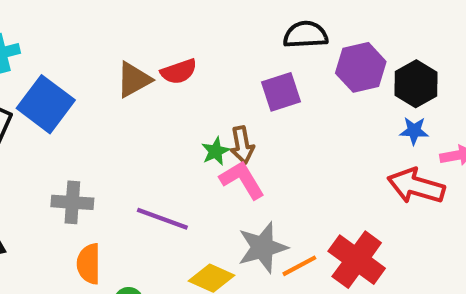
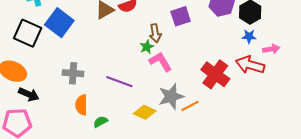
brown arrow: (242, 145) -> (155, 33), moved
red cross: (357, 260) -> (215, 74), moved

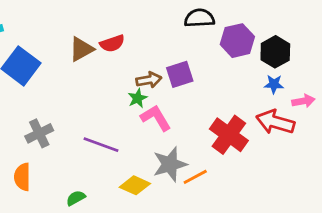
purple square: (181, 16) -> (180, 74), moved
brown arrow: (155, 33) -> (149, 80), turned -90
gray cross: (73, 73) -> (39, 133), turned -30
orange semicircle: (81, 105) -> (22, 177), moved

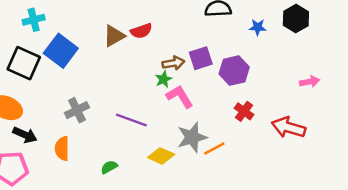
purple hexagon: (237, 41) -> (234, 71), moved
black hexagon: (275, 52) -> (296, 19), moved
blue star: (274, 84) -> (258, 27), moved
red arrow: (275, 122) -> (289, 127), moved
red cross: (229, 135) -> (244, 111), size x0.6

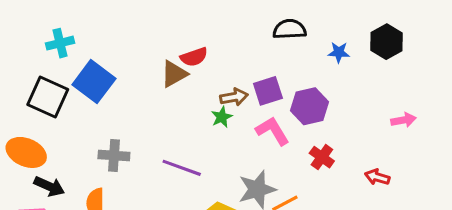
brown triangle: (114, 36) -> (174, 74), moved
pink L-shape: (180, 97) -> (273, 131), moved
gray cross: (77, 110) -> (114, 156), turned 30
red arrow: (289, 127) -> (377, 177), size x0.6

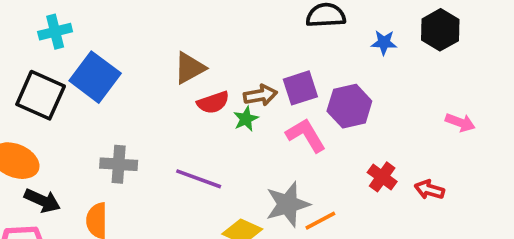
red semicircle: (194, 57) -> (213, 102), moved
pink arrow: (403, 120) -> (460, 122), turned 30
red cross: (322, 157) -> (382, 177), moved

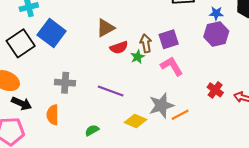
black square: (41, 95) -> (21, 43), turned 32
brown arrow: (260, 95) -> (146, 43), turned -90
purple hexagon: (349, 106) -> (216, 34), moved

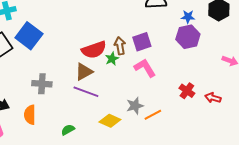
brown triangle: (105, 28) -> (84, 72), moved
red semicircle: (119, 47) -> (94, 50), size x1.4
gray star: (161, 105) -> (135, 106), size x0.7

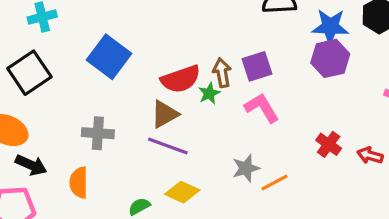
blue star: (188, 17) -> (330, 27), size x1.6
blue square: (29, 36) -> (109, 57), moved
yellow diamond: (110, 121) -> (182, 192), moved

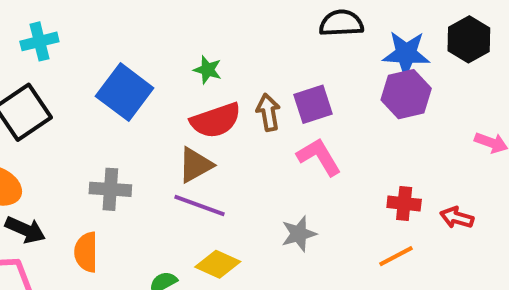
green star: (209, 93) -> (208, 70), moved, turned -30
red cross: (329, 144) -> (404, 203), turned -30
orange line: (275, 183) -> (396, 256), moved

